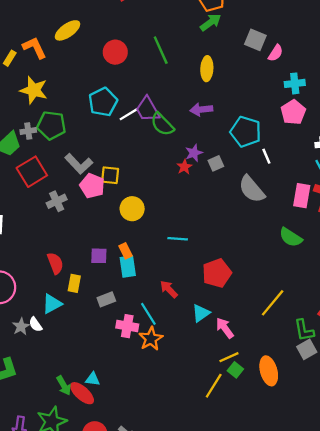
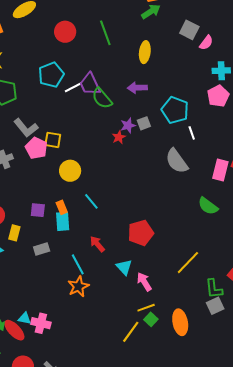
gray square: (216, 163) -> (144, 123), moved
cyan line: (178, 239) -> (91, 201), moved, turned 42
cyan triangle: (201, 313) -> (124, 267), turned -42
pink cross: (127, 326) -> (41, 323), moved

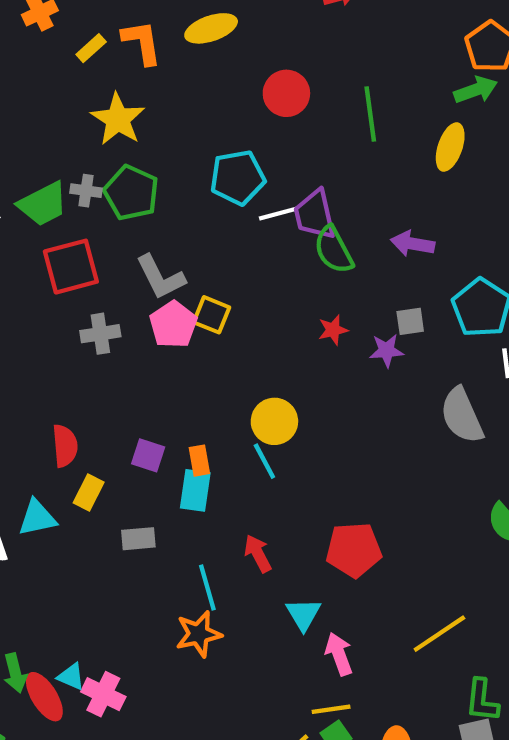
yellow ellipse: (145, 52) -> (450, 147), moved
purple star: (128, 125) -> (386, 351), moved
red star: (119, 137) -> (333, 330), moved
yellow circle: (70, 171) -> (274, 421), moved

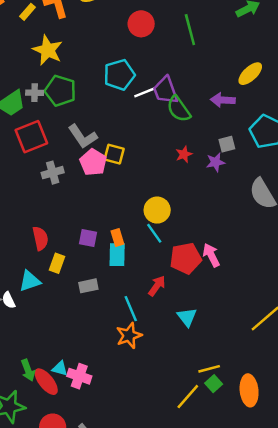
yellow ellipse: (450, 147) -> (250, 74), moved, turned 35
red pentagon: (354, 550) -> (186, 258), moved
red arrow: (258, 553) -> (157, 286), turned 70
pink arrow: (339, 654) -> (211, 255), moved

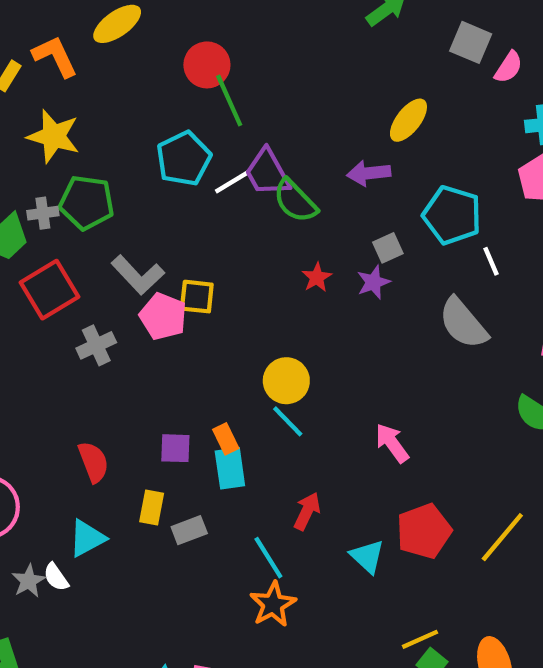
green line: (190, 30) -> (229, 100), moved
red pentagon: (186, 258) -> (424, 531), moved
yellow rectangle: (57, 263) -> (152, 507), moved

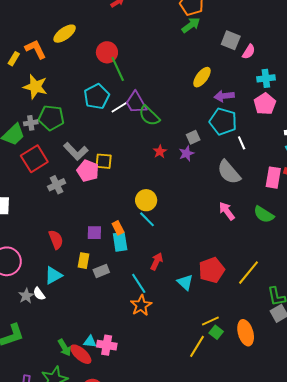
purple arrow: (369, 173) -> (224, 96), moved
pink arrow: (392, 443) -> (227, 211), moved

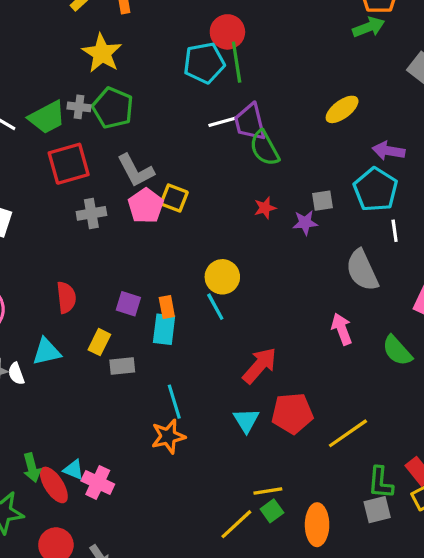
yellow ellipse: (202, 77) -> (342, 109), moved
cyan pentagon: (97, 96) -> (204, 63), moved
red arrow: (157, 261) -> (260, 366), moved, size x1.4

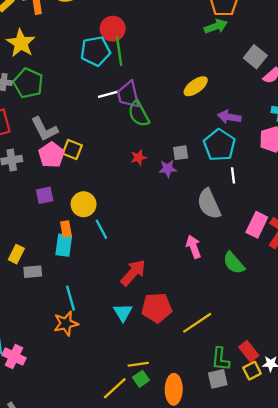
yellow circle: (222, 277) -> (84, 204), moved
purple square: (128, 304) -> (45, 195), moved, turned -30

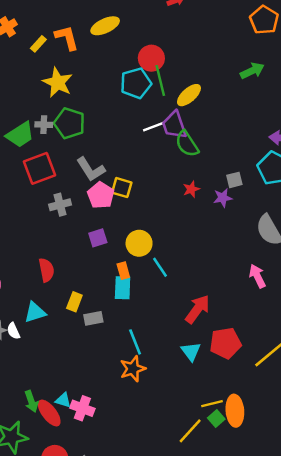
green arrow: (216, 26) -> (252, 71), moved
yellow ellipse: (196, 86) -> (189, 95), moved
orange ellipse: (174, 389) -> (235, 411), moved

